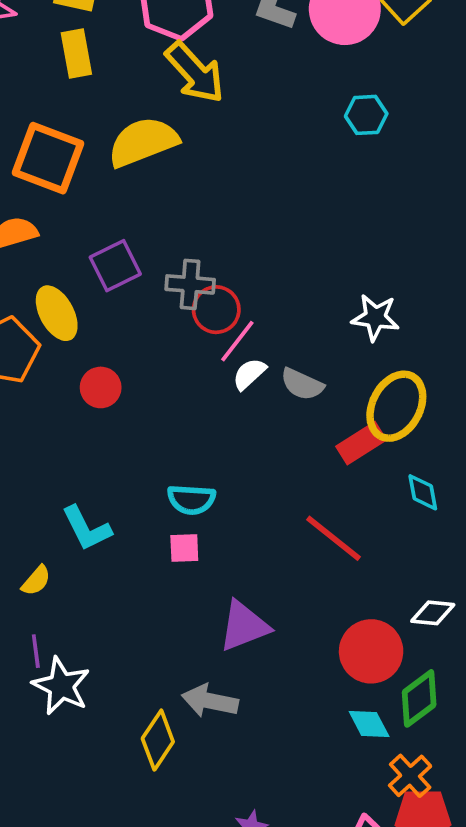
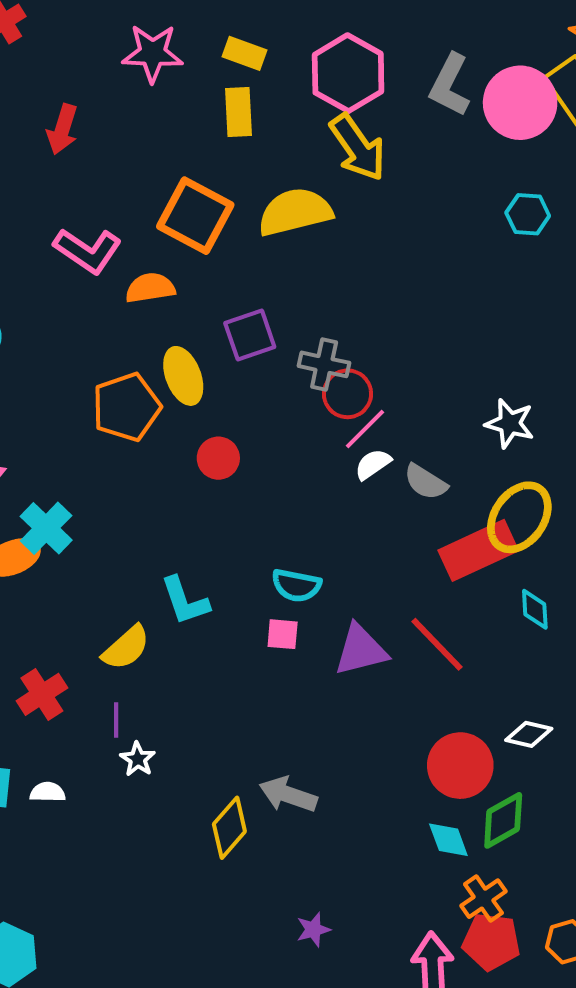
red rectangle: (361, 443) -> (478, 550), size x1.5
yellow semicircle: (36, 581) -> (126, 648), size x1.5
purple triangle: (244, 626) -> (361, 650), moved
white star: (61, 686) -> (138, 759), size x0.6

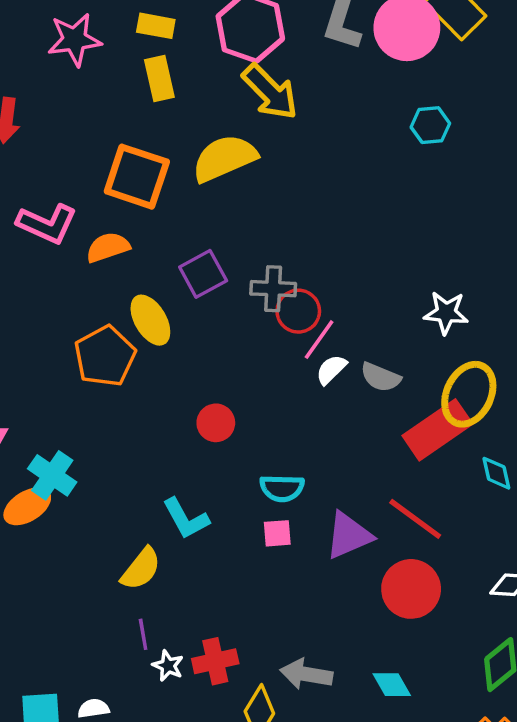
red circle: (218, 458) -> (216, 423), moved
red cross: (42, 694) -> (215, 661), moved, turned 30
red circle: (460, 766) -> (411, 589), moved
cyan diamond: (448, 840) -> (392, 685), moved

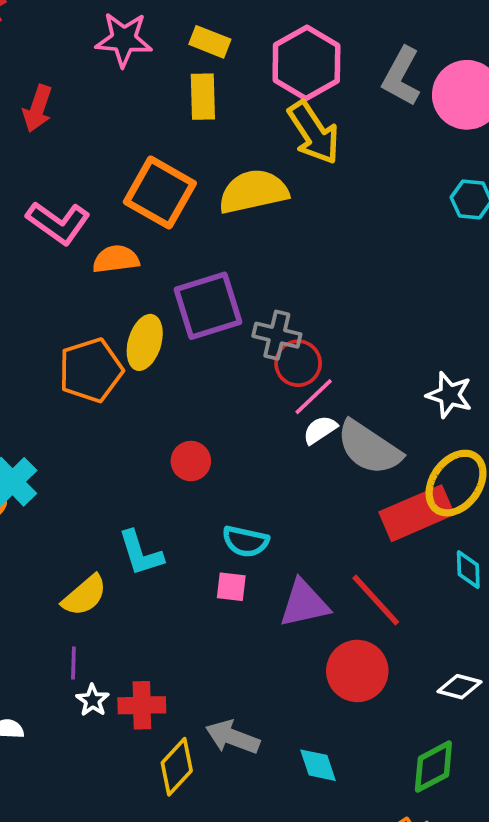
purple square: (203, 274) -> (208, 306), size x1.4
yellow ellipse: (150, 320) -> (145, 342), turned 36
gray semicircle: (381, 377) -> (369, 448), size x1.6

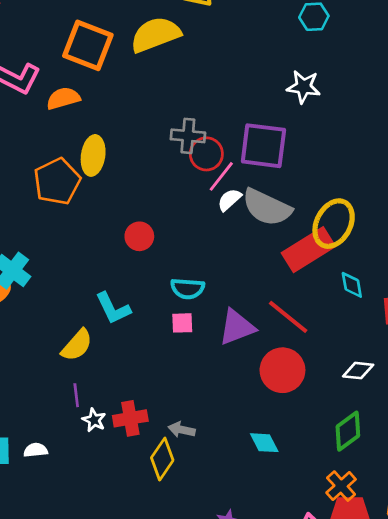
purple square: (208, 306) -> (263, 146), moved, turned 33
white star: (449, 395) -> (304, 87), moved
gray arrow: (233, 737) -> (182, 430), moved, size x0.7

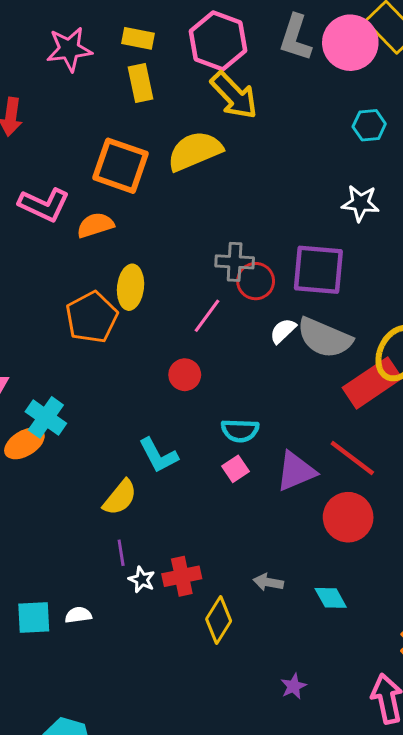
pink line: (221, 176) -> (207, 316), moved
pink square: (182, 323) -> (235, 469), turned -30
gray arrow: (182, 430) -> (268, 582), moved

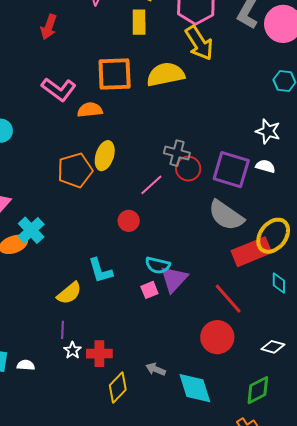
orange square: (120, 166) -> (115, 74), turned -33
white semicircle: (283, 331) -> (265, 166), moved, turned 48
purple triangle: (296, 471) -> (174, 279), moved, turned -36
cyan diamond: (331, 598) -> (195, 388), size x1.6

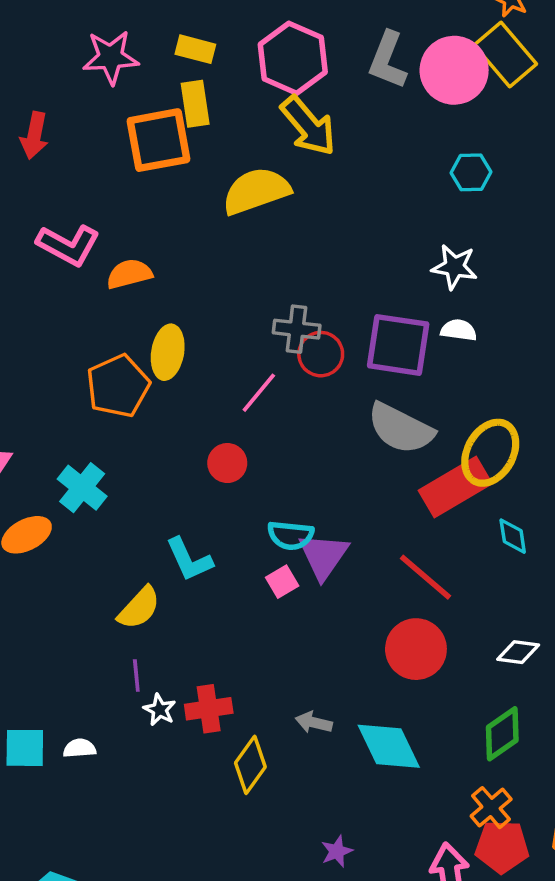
orange square: (115, 74) -> (159, 140), moved
cyan cross: (31, 230) -> (82, 488), moved

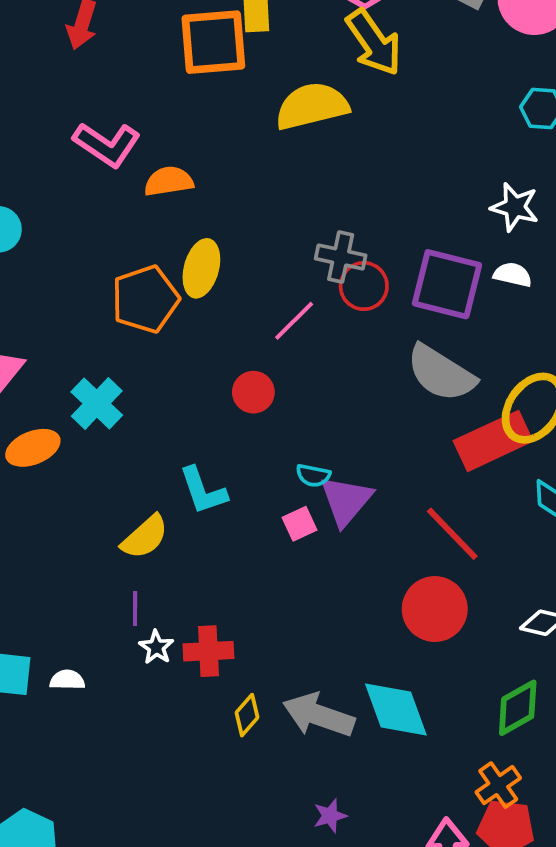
cyan semicircle: (291, 535) -> (313, 475), size x0.7
gray arrow: (314, 722) -> (319, 715), moved, size x1.8
yellow diamond: (250, 765) -> (247, 715), size x0.7

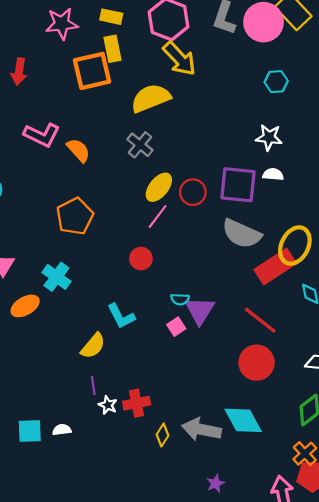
orange semicircle: (169, 181) -> (78, 150), turned 65
gray cross: (341, 257) -> (140, 145), moved, turned 35
yellow ellipse: (201, 268) -> (159, 187), moved, turned 32

